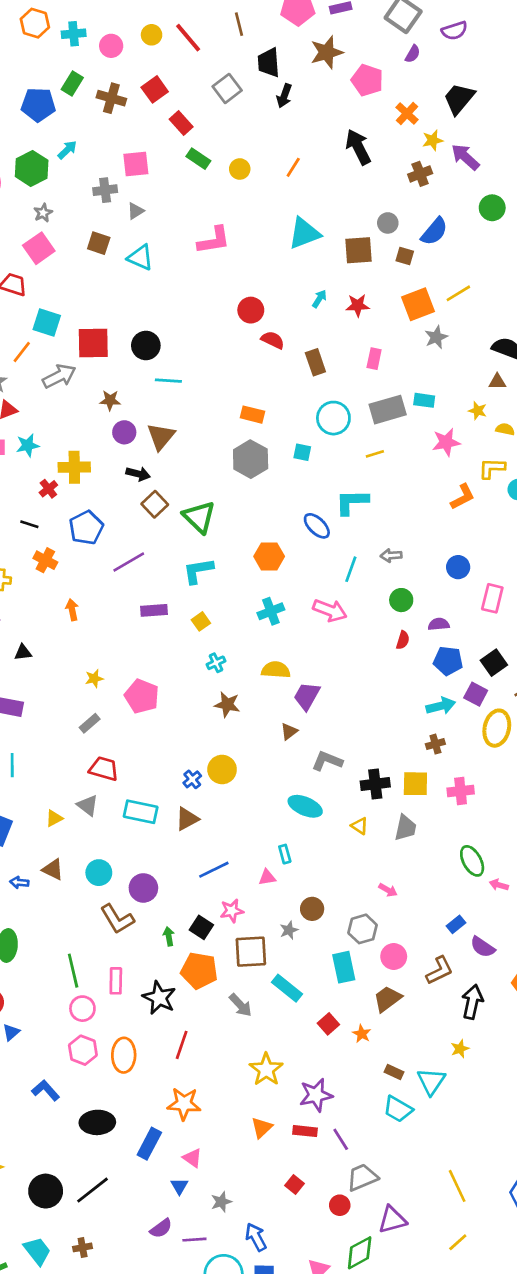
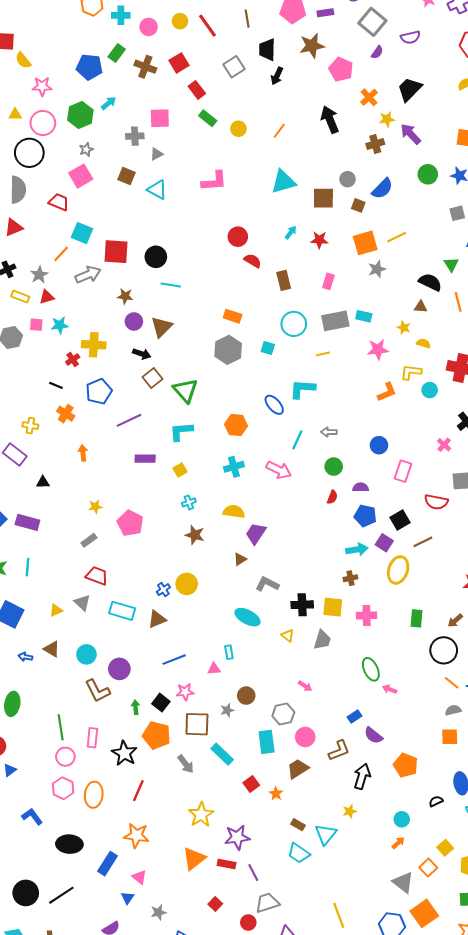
orange triangle: (262, 1128) -> (194, 859), size x1.4

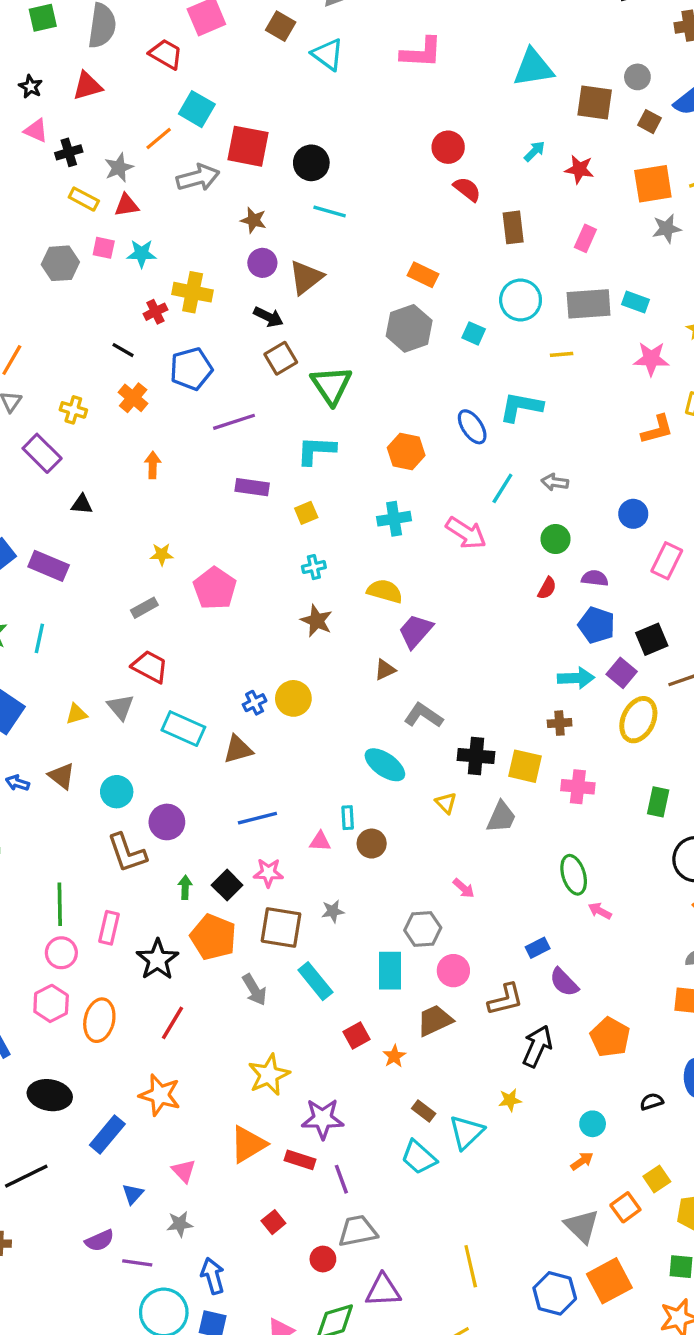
brown circle: (246, 696) -> (372, 844), moved
pink triangle: (139, 877) -> (184, 1171), moved

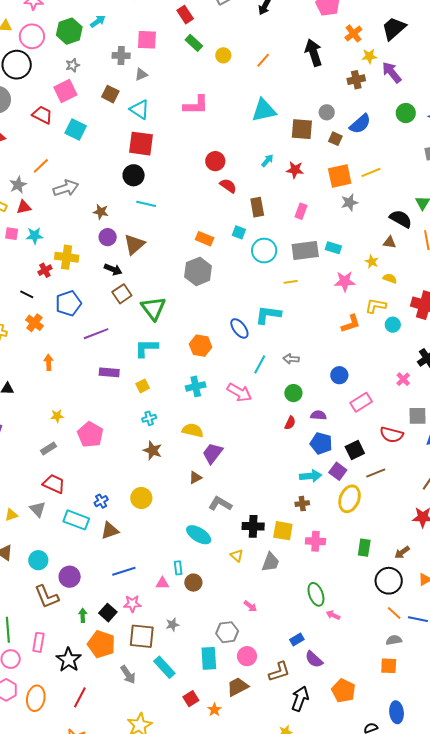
cyan square: (197, 109) -> (76, 129), moved
red square: (248, 146) -> (141, 144), moved
cyan square: (474, 333) -> (239, 232), moved
pink rectangle: (667, 561) -> (361, 402), turned 35
blue cross: (255, 703) -> (101, 501), moved

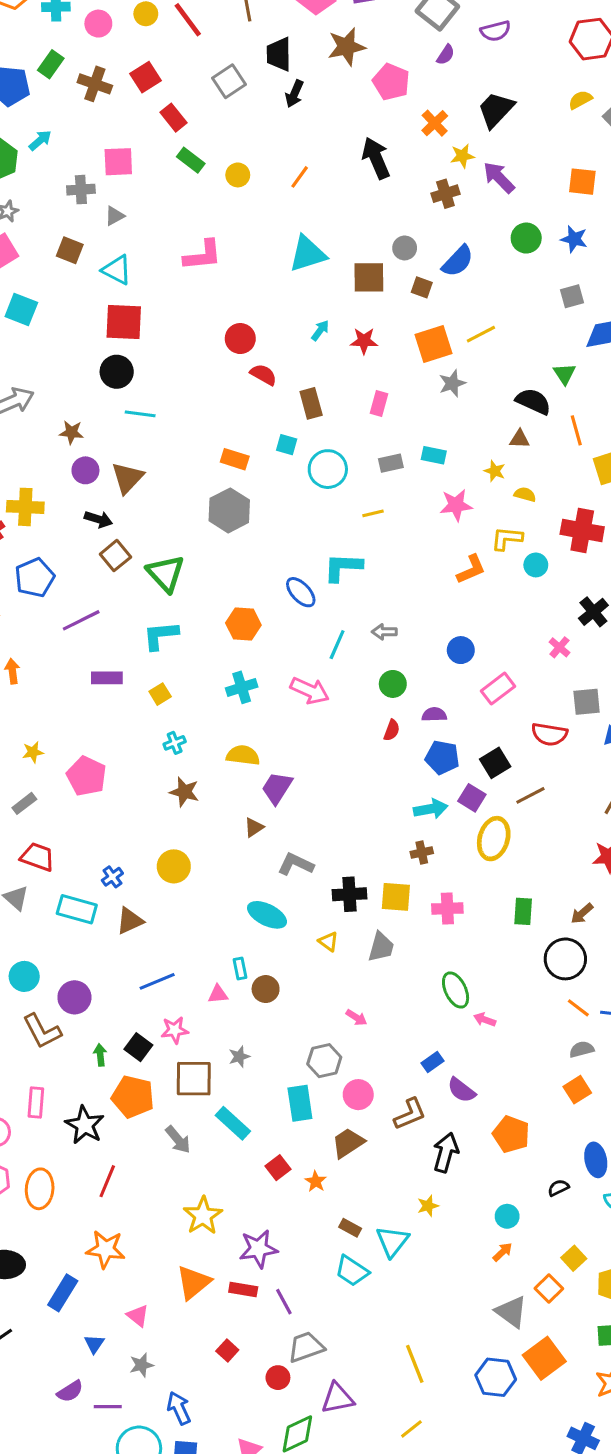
gray rectangle: (305, 250) -> (391, 463), size x0.6
orange square: (389, 666) -> (577, 1090), turned -30

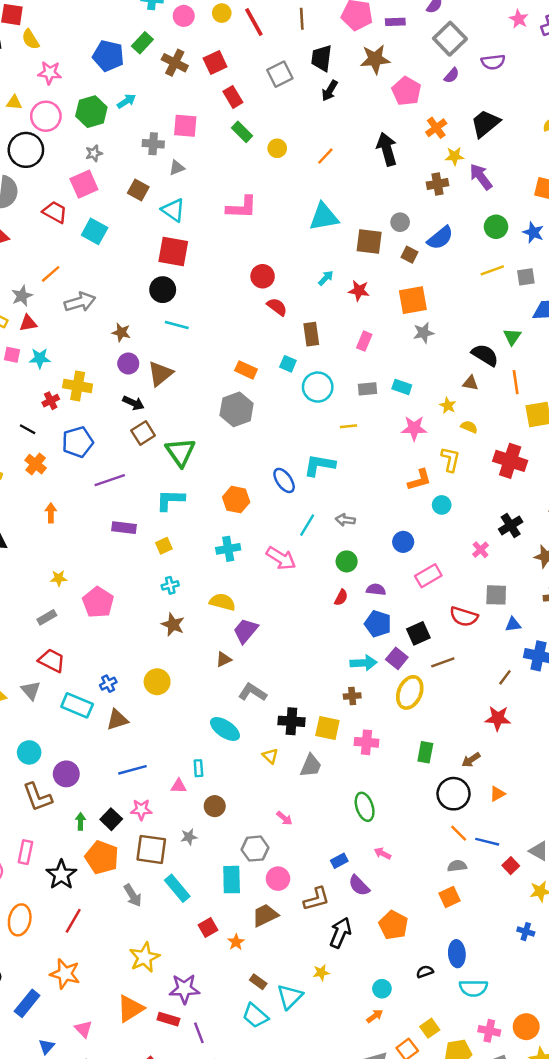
yellow line: (481, 334) -> (492, 270), moved
yellow L-shape: (507, 538) -> (450, 459), turned 90
cyan circle: (536, 565) -> (442, 505), moved
brown circle: (266, 989) -> (215, 806), moved
pink arrow: (485, 1020) -> (383, 853), moved

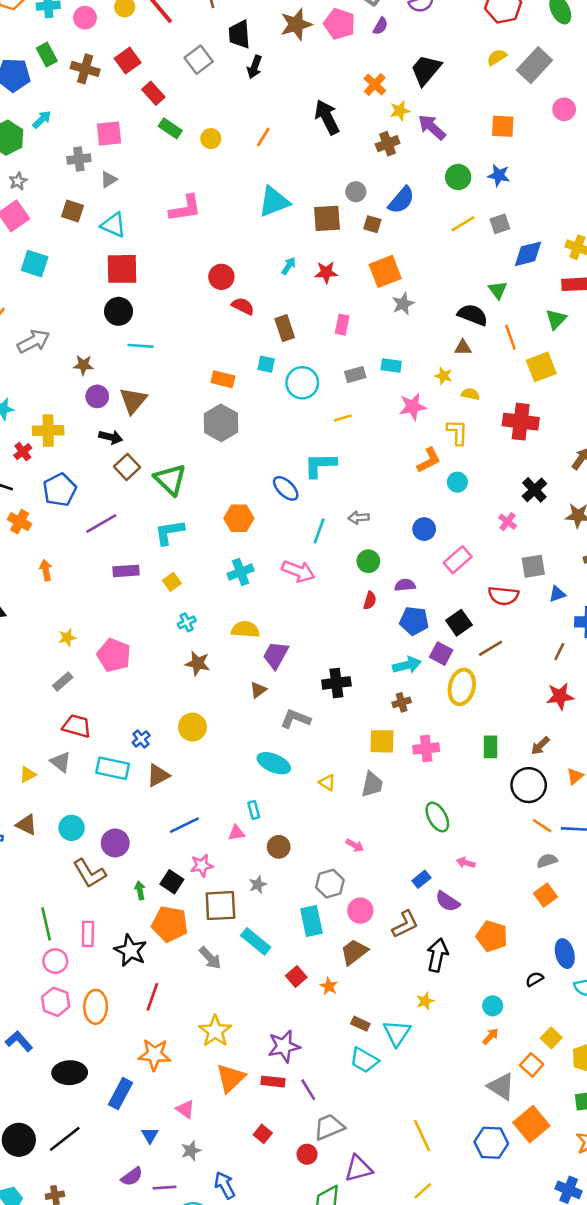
green rectangle: (142, 43) -> (47, 55), turned -60
pink pentagon: (406, 91) -> (339, 24), moved
black cross: (291, 721) -> (336, 683), moved
yellow star: (144, 957) -> (215, 1031), moved

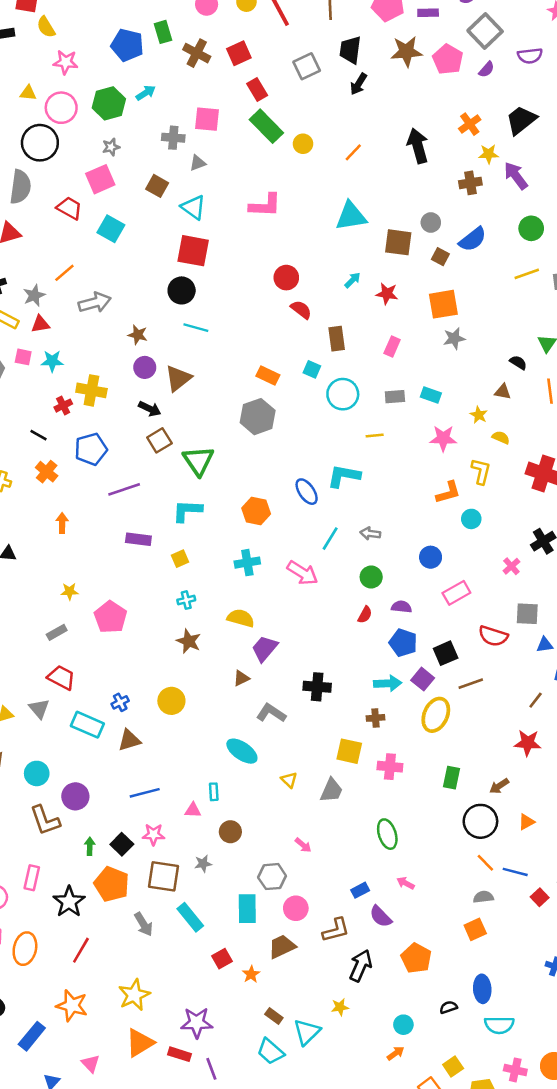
green rectangle: (170, 128) -> (266, 126), size x1.5
black semicircle: (473, 315) -> (518, 363), size x0.6

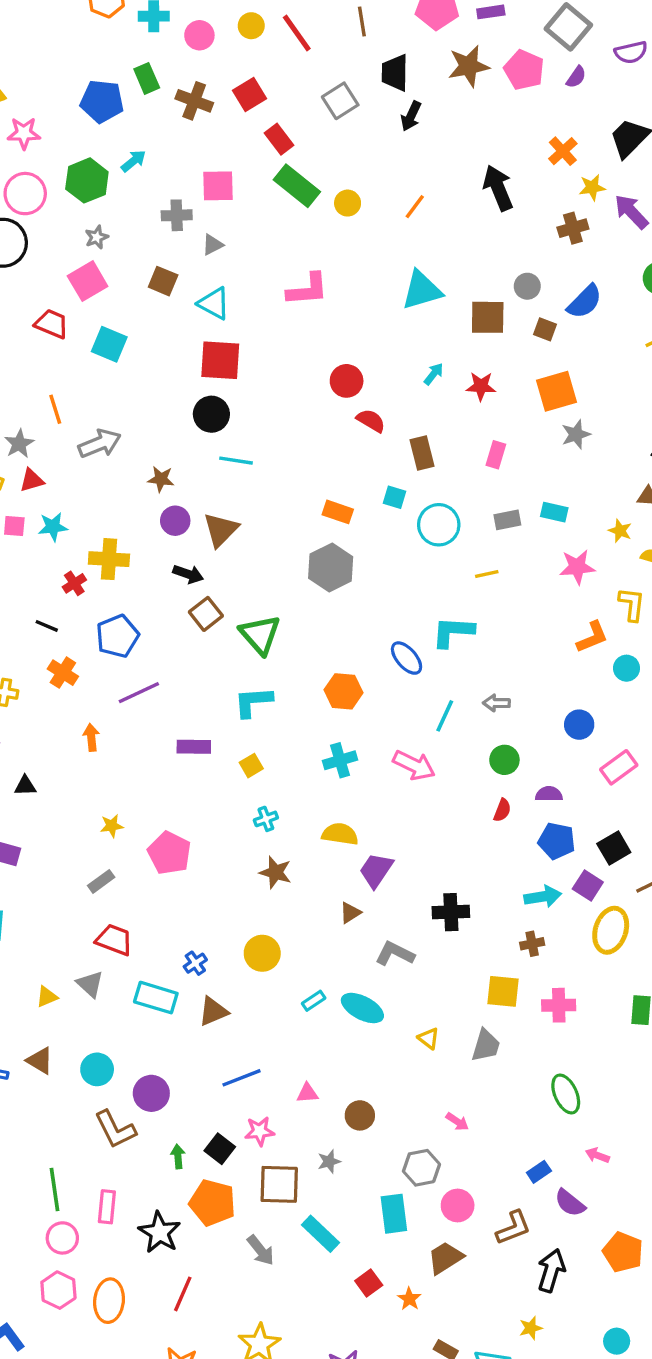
orange line: (64, 273) -> (55, 409), turned -60
purple line: (124, 489) -> (139, 693), moved
cyan rectangle: (214, 792) -> (314, 1001), moved, turned 66

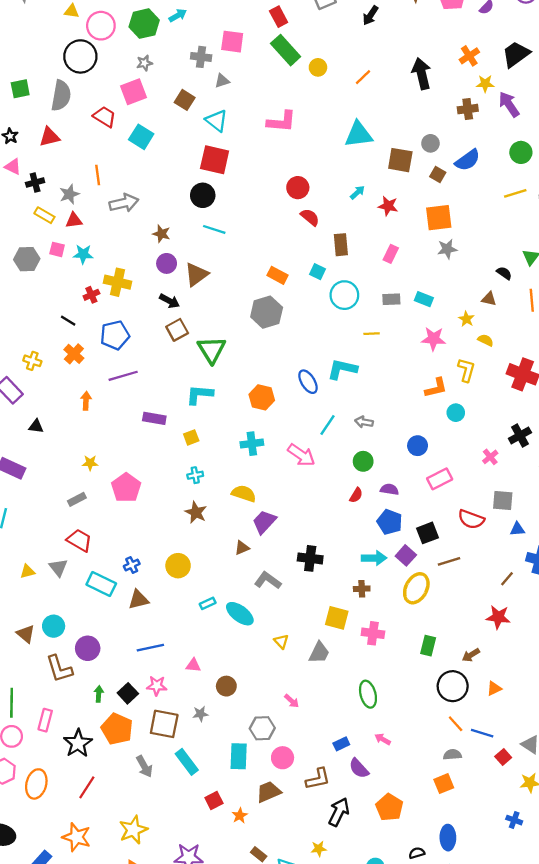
brown triangle: (40, 1061) -> (26, 634), moved

